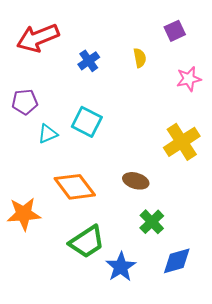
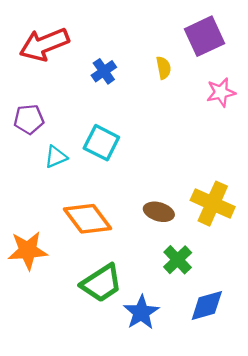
purple square: (175, 31) -> (205, 36), size x1.6
yellow cross: (182, 142) -> (213, 204), moved, turned -33

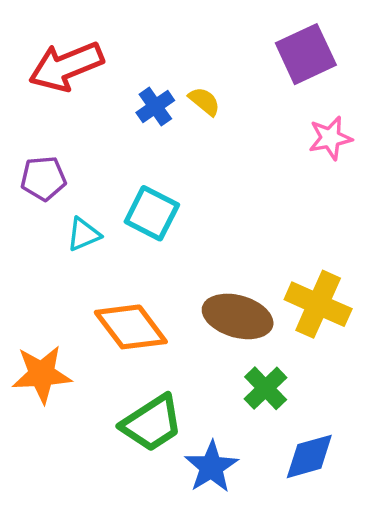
yellow semicircle: (164, 68) -> (204, 101), moved, turned -40
brown ellipse: (159, 212) -> (238, 316), size x1.5

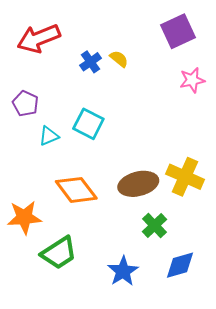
purple pentagon: (43, 178) -> (25, 104), turned 30
brown ellipse: (238, 316) -> (138, 184), turned -30
green trapezoid: (152, 423) -> (59, 253), moved

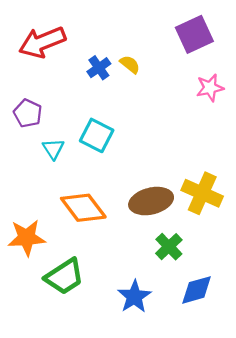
cyan triangle: (49, 136) -> (53, 149), turned -40

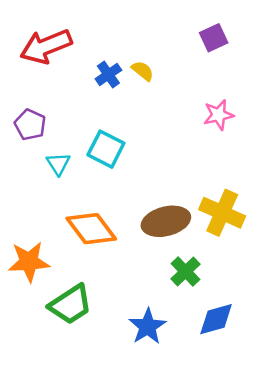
purple square: (194, 34) -> (214, 38), size x0.7
pink star: (210, 88) -> (219, 115), moved

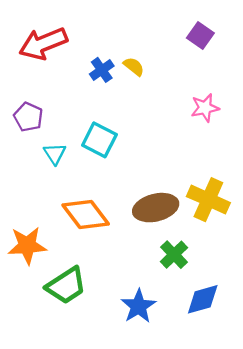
purple square: (214, 38) -> (200, 36), turned -30

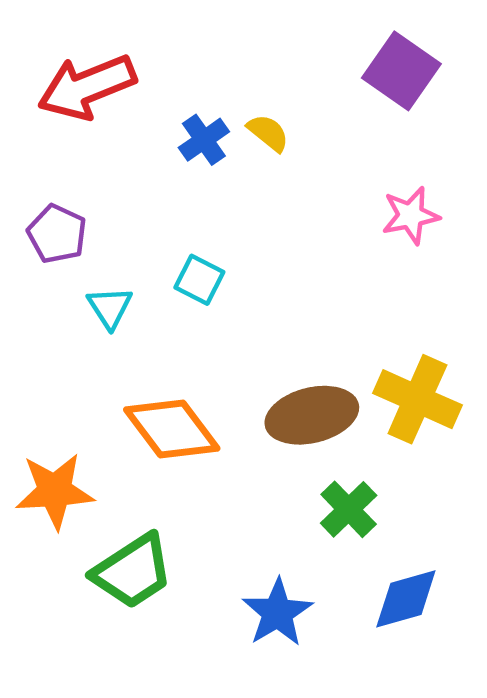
purple square: (200, 36) -> (401, 71), size x1.4
cyan square: (99, 140) -> (199, 280), size x0.7

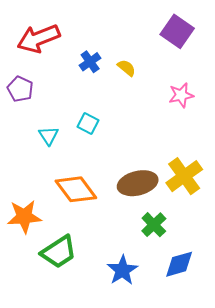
yellow semicircle: (268, 133) -> (126, 68), moved
purple pentagon: (57, 234) -> (20, 89), moved
yellow cross: (417, 399) -> (184, 176), turned 30

